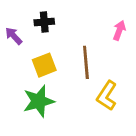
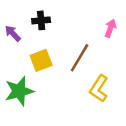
brown line: (86, 62) -> (80, 58), turned 36
green star: (39, 101) -> (19, 91), moved

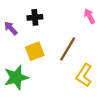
pink arrow: (110, 28) -> (89, 16), moved, turned -48

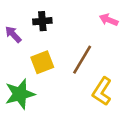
pink arrow: (89, 16) -> (109, 20), turned -40

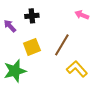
yellow L-shape: (102, 91) -> (77, 69), turned 105

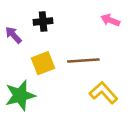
brown line: (62, 45) -> (83, 60), turned 55

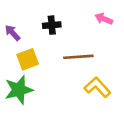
black cross: (43, 22) -> (52, 25), moved
yellow square: (43, 63) -> (28, 59), moved

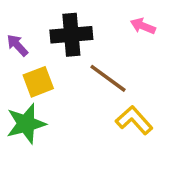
black cross: (52, 25) -> (71, 35), size x1.6
brown line: (78, 57) -> (108, 78), turned 40

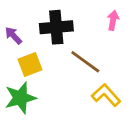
pink arrow: (143, 26) -> (113, 20), turned 78

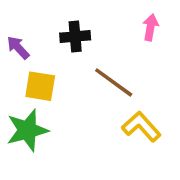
black cross: (56, 27) -> (75, 36), size x0.7
yellow square: (30, 65) -> (40, 86), turned 30

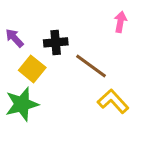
black cross: (75, 36) -> (56, 42), moved
yellow square: (40, 86) -> (32, 69), turned 30

